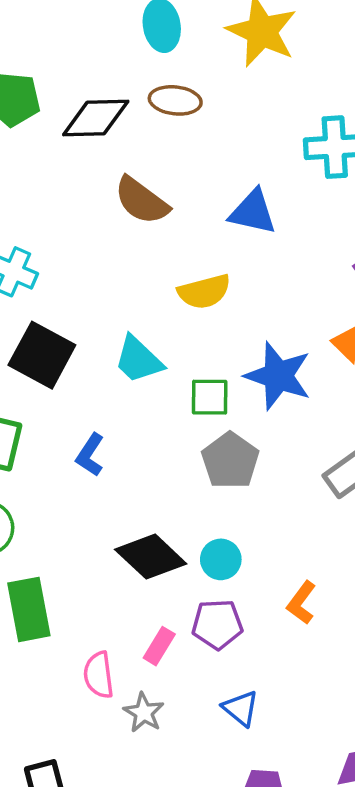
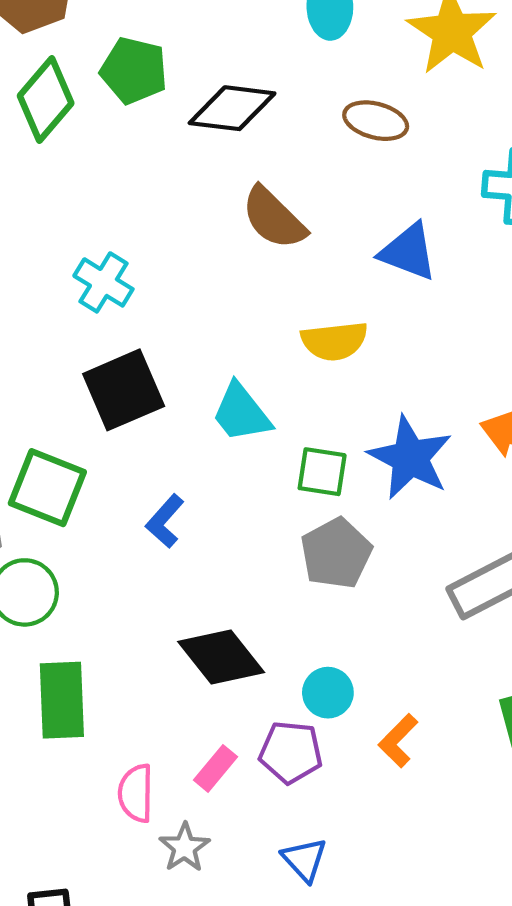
brown ellipse: (175, 100) -> (376, 121), moved
black square: (42, 355) -> (124, 390), turned 30
cyan circle: (221, 559) -> (328, 693), moved

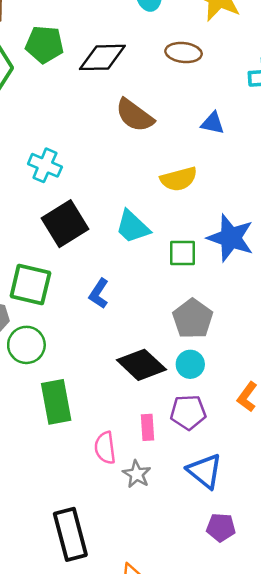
blue triangle: (408, 252) -> (213, 123), size x0.7
gray pentagon: (336, 553) -> (193, 319), moved
cyan circle: (328, 693) -> (190, 364), moved
pink rectangle: (215, 768) -> (148, 427), turned -35
blue triangle: (304, 860) -> (205, 471), size x1.4

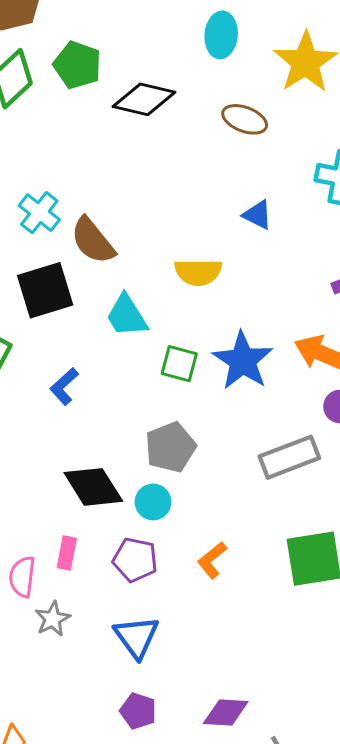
brown semicircle: (135, 115) -> (93, 241), moved
pink rectangle: (148, 427) -> (67, 553), moved

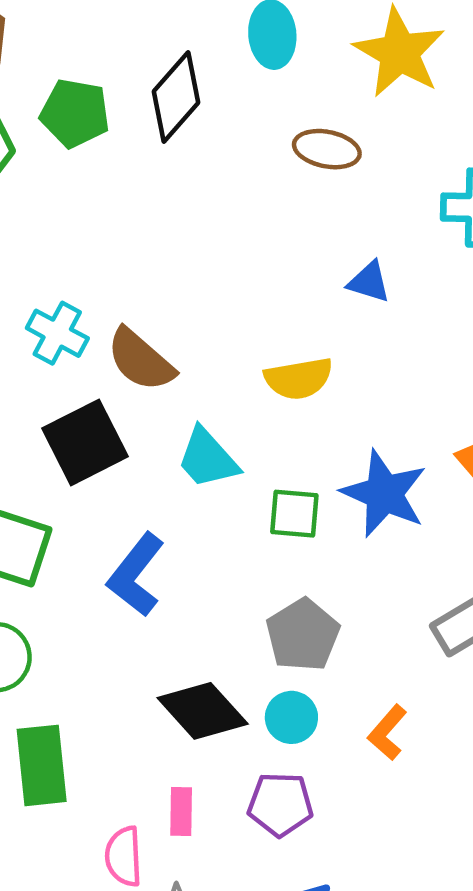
black diamond: (144, 99) -> (176, 97), moved, turned -52
blue L-shape: (64, 386) -> (136, 575), size x1.5
orange L-shape: (212, 560) -> (387, 732), moved

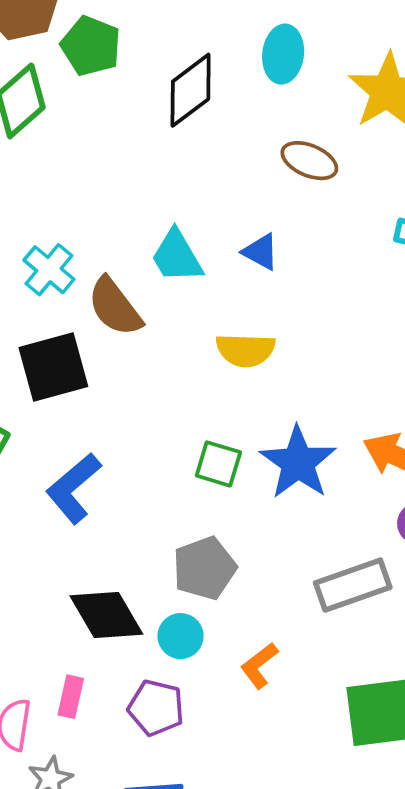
green pentagon: (75, 113) -> (91, 46), moved
blue triangle: (369, 282) -> (261, 252), moved
cyan trapezoid: (207, 458) -> (177, 256), moved

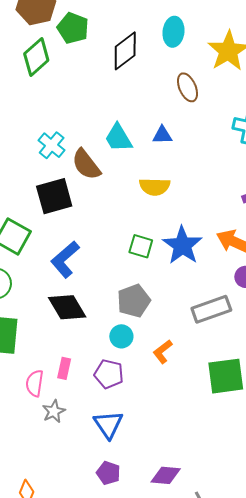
brown ellipse: (309, 161) -> (188, 87), turned 44
blue triangle: (261, 252) -> (162, 135), turned -30
black diamond: (106, 615) -> (67, 307), moved

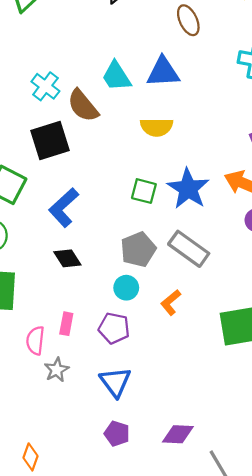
blue triangle: (162, 135) -> (163, 72), size x1.6
black diamond: (67, 307) -> (67, 258), size x0.7
gray rectangle: (211, 309) -> (189, 249), moved, turned 57

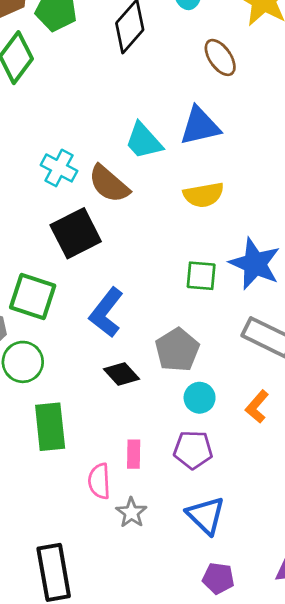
gray pentagon: (138, 249) -> (177, 350), moved

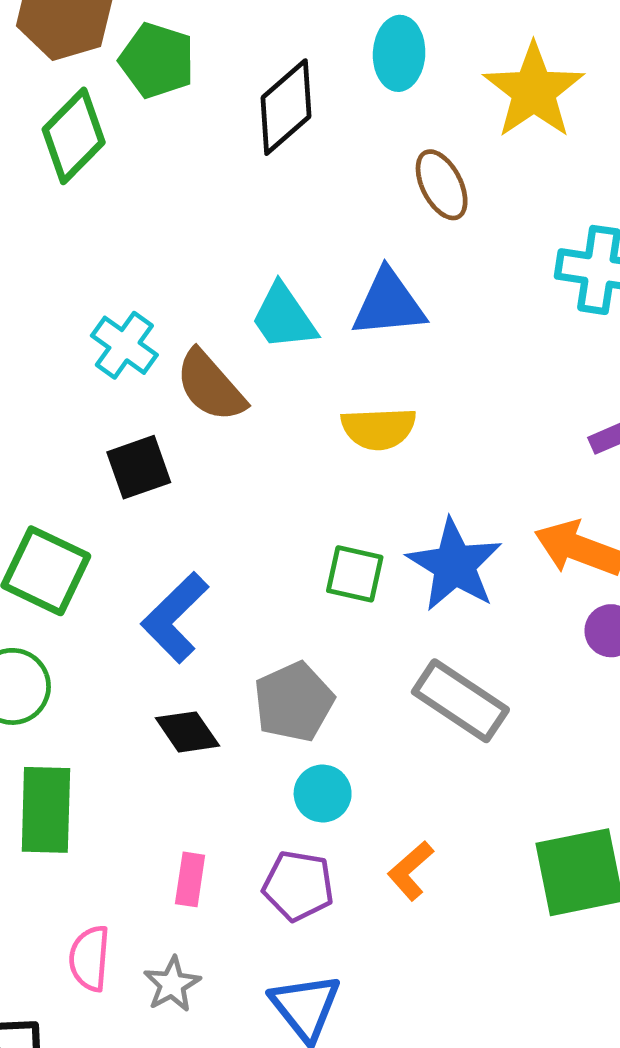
black square: (76, 233) -> (139, 467), size x0.7
orange L-shape: (257, 407) -> (411, 871), moved
pink semicircle: (99, 481) -> (90, 958), moved

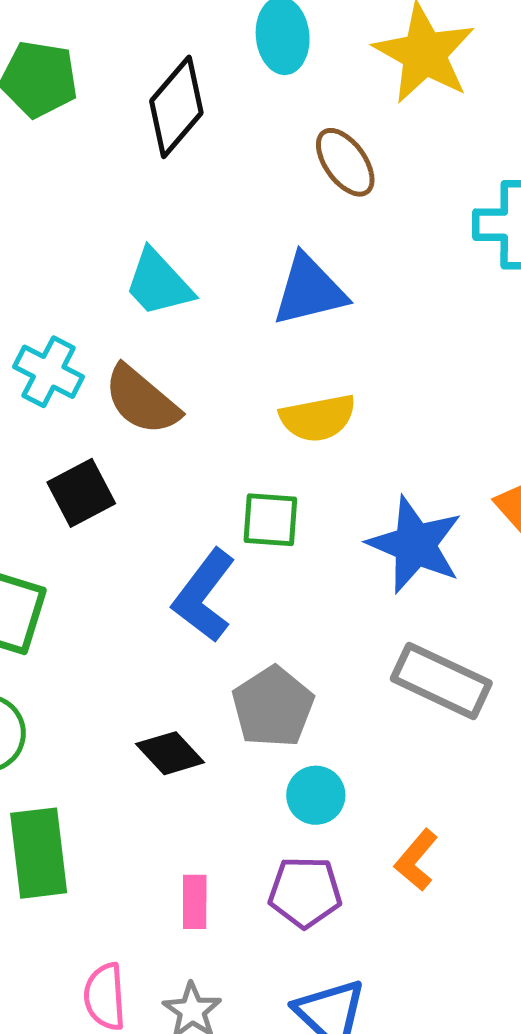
cyan trapezoid: (284, 317) -> (159, 283), moved
green square: (355, 574) -> (270, 520), moved
blue L-shape: (175, 617) -> (204, 596), moved

